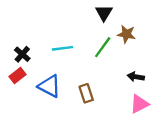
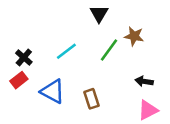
black triangle: (104, 13) -> (99, 14), moved
cyan line: (62, 48) -> (66, 51), turned -30

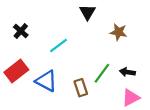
green line: (109, 50) -> (102, 73), moved
black cross: (24, 57) -> (21, 31), moved
red rectangle: (19, 80) -> (16, 71), size x1.5

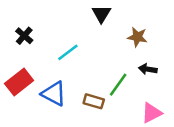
black arrow: (127, 72) -> (148, 69), moved
brown rectangle: (81, 88) -> (94, 101), turned -56

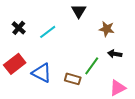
cyan line: (68, 52) -> (48, 32), moved

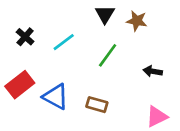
brown star: (107, 29) -> (137, 21), moved
green line: (92, 66) -> (108, 55), moved

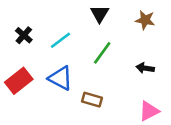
brown star: (137, 21) -> (145, 20), moved
blue triangle: (56, 97) -> (60, 78), moved

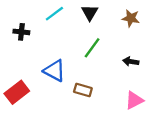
black cross: (24, 35) -> (21, 32), turned -35
cyan line: (60, 40) -> (54, 14), moved
red rectangle: (19, 81) -> (17, 92), moved

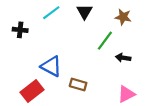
green line: (92, 48) -> (105, 41), moved
red rectangle: (17, 92) -> (32, 91), moved

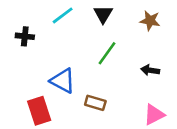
green line: (105, 41) -> (107, 53), moved
red rectangle: (32, 91) -> (39, 111), turned -70

